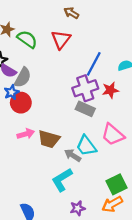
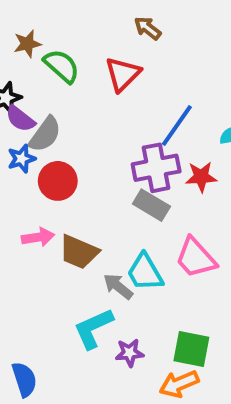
red circle: (21, 103) -> (58, 181), moved
green square: (117, 184) -> (191, 349), turned 30
purple star: (78, 208) -> (130, 353), moved

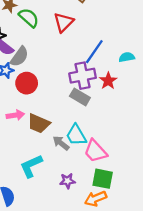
red star: (201, 177) -> (108, 81), turned -30
pink trapezoid: (196, 258) -> (95, 151), moved
cyan L-shape: (93, 328) -> (31, 166), moved

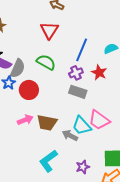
green semicircle: (29, 18) -> (46, 62), moved
purple cross: (83, 76) -> (76, 73), size x0.6
pink trapezoid: (95, 151) -> (99, 120), moved

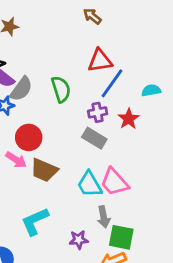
red triangle: (49, 30) -> (100, 61), moved, turned 36
green semicircle: (46, 62) -> (61, 89), turned 30
red circle: (29, 90) -> (29, 137), moved
pink arrow: (25, 120) -> (16, 160), turned 42
gray arrow: (70, 135) -> (104, 217), moved, turned -140

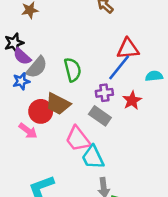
red triangle: (100, 61) -> (128, 49), moved
brown trapezoid: (44, 170) -> (58, 104), moved
pink trapezoid: (114, 182) -> (78, 139), moved

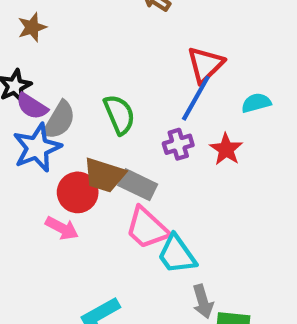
red triangle: (128, 49) -> (205, 65), turned -30
blue star: (21, 81) -> (37, 148), size x1.6
gray rectangle: (100, 116) -> (138, 185), moved

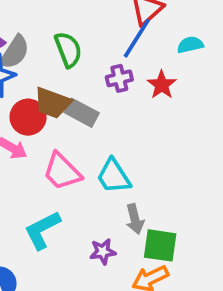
pink trapezoid: (147, 228) -> (62, 171), moved

